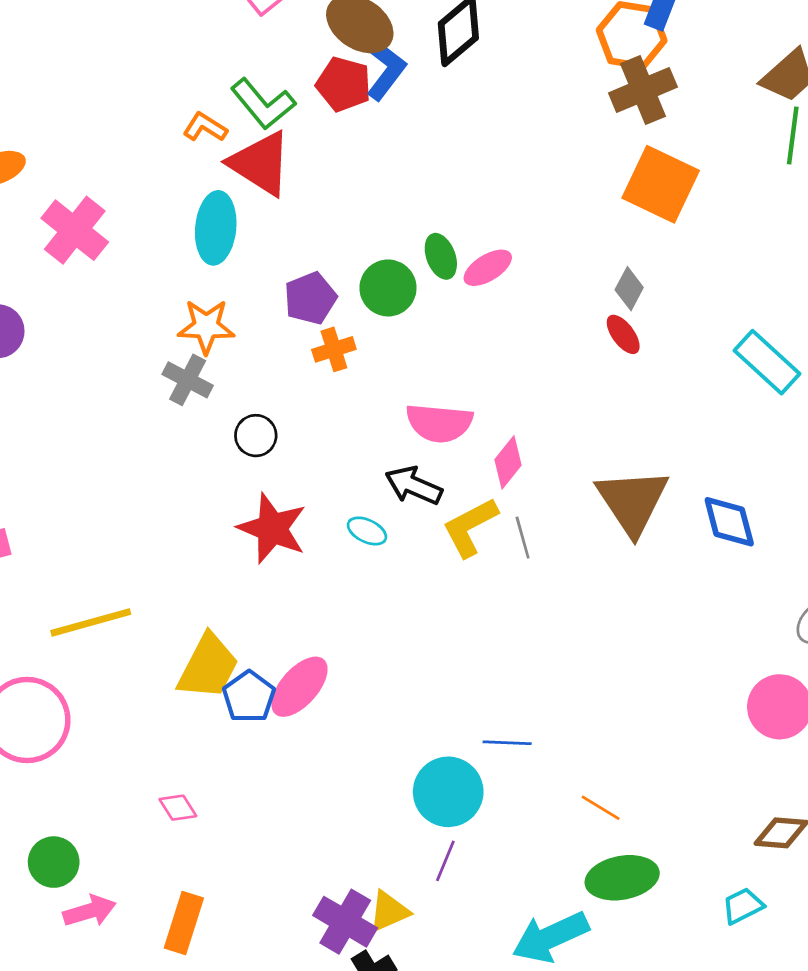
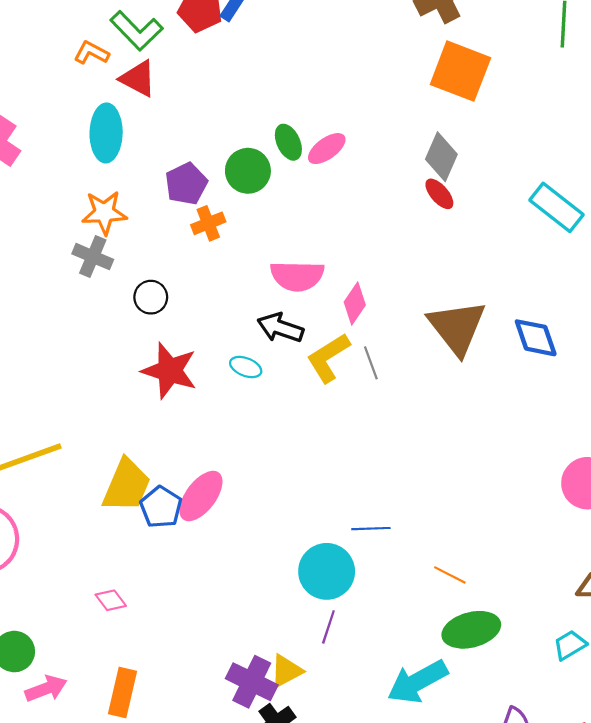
red triangle: (260, 163) -> (138, 79), size x0.7
gray diamond: (629, 289) -> (441, 157), size x1.4

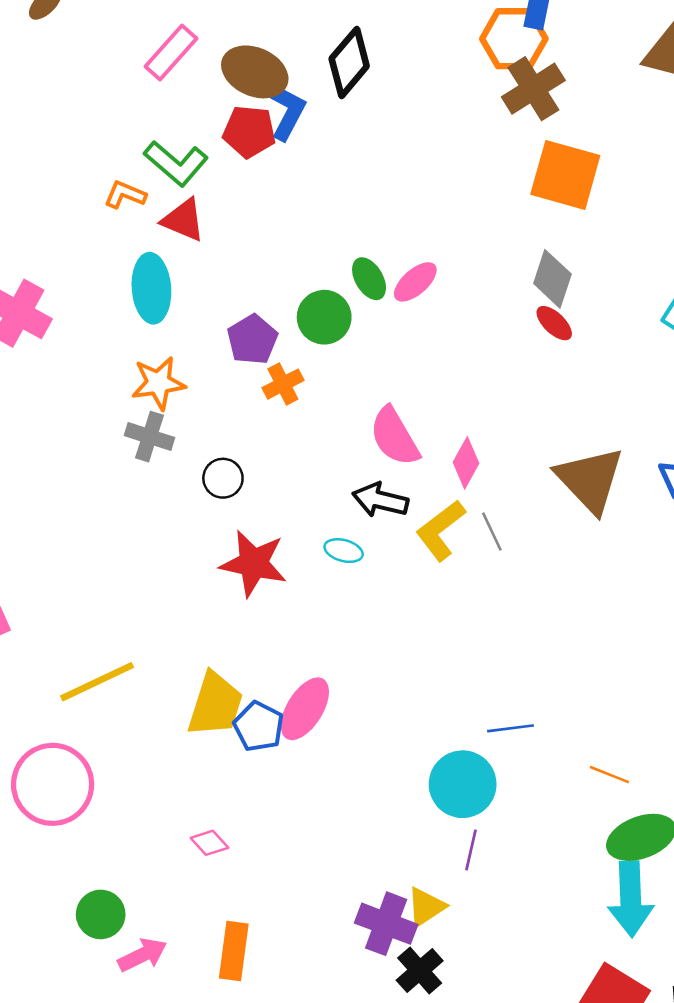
pink semicircle: (297, 276) -> (394, 437), turned 64
cyan arrow: (417, 682) -> (631, 899), moved, turned -58

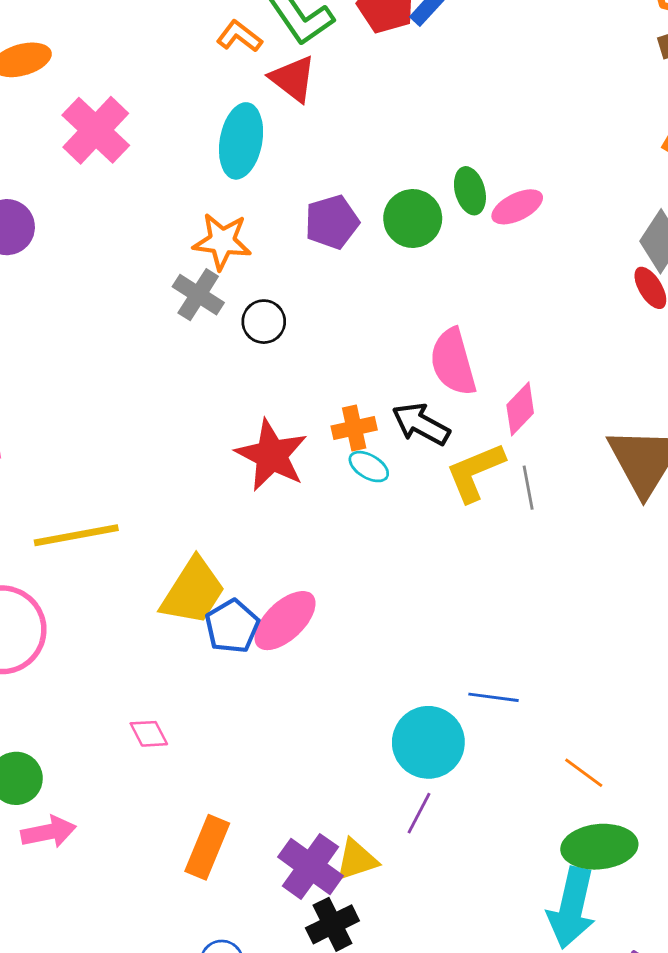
orange cross: (283, 384) -> (354, 428), moved
black circle: (223, 478) -> (264, 322), moved
orange rectangle: (234, 951) -> (207, 847), moved

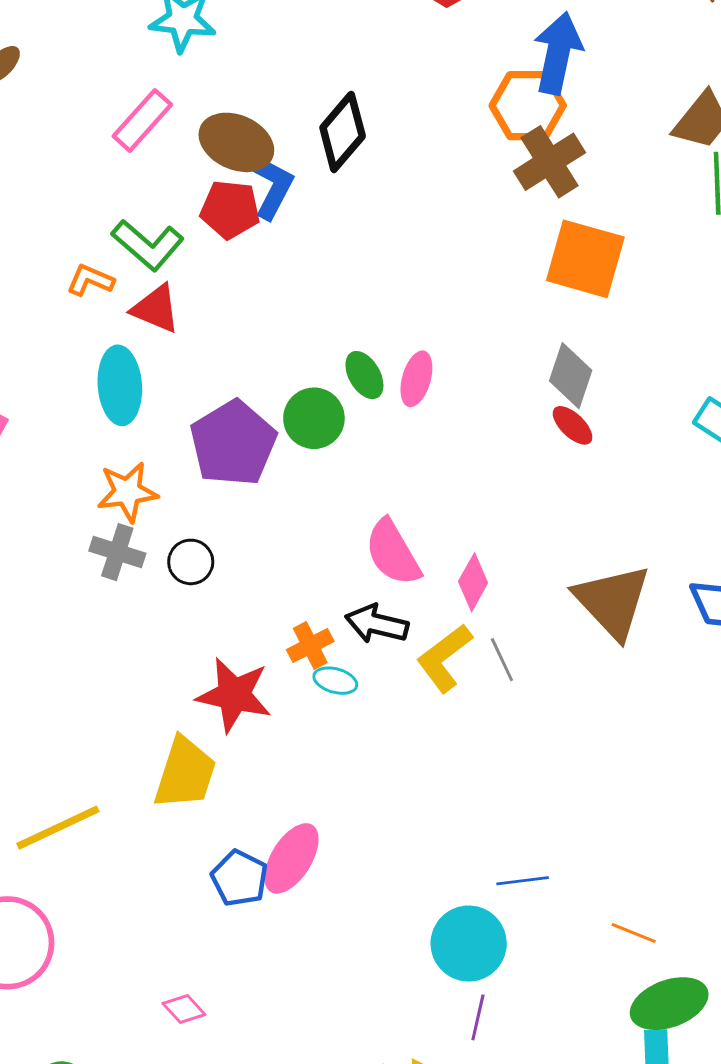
pink ellipse: (517, 207) -> (416, 379), turned -33
purple pentagon: (332, 222) -> (233, 443), size x1.5
yellow trapezoid: (193, 591) -> (185, 773), moved

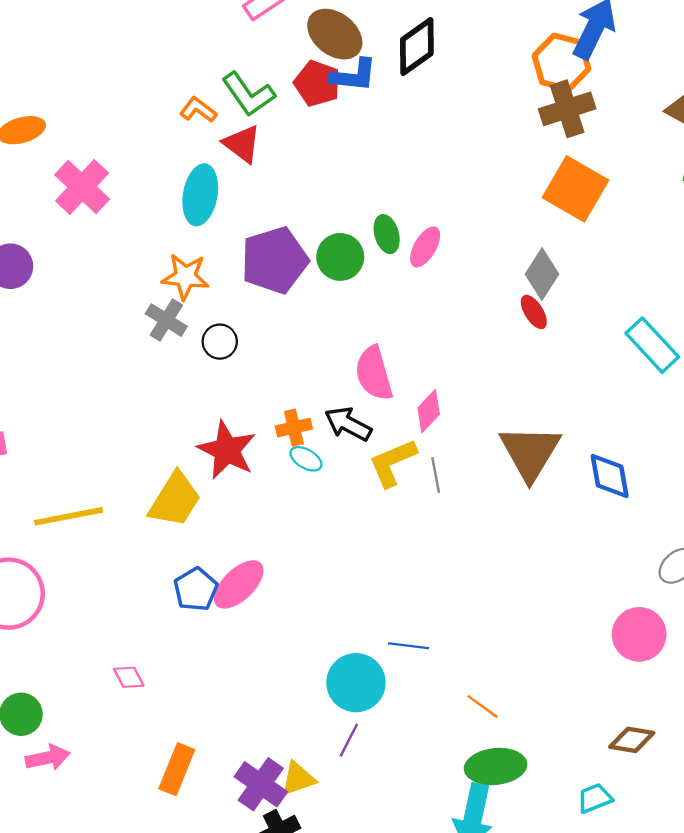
blue L-shape: (273, 188) -> (354, 75), turned 54

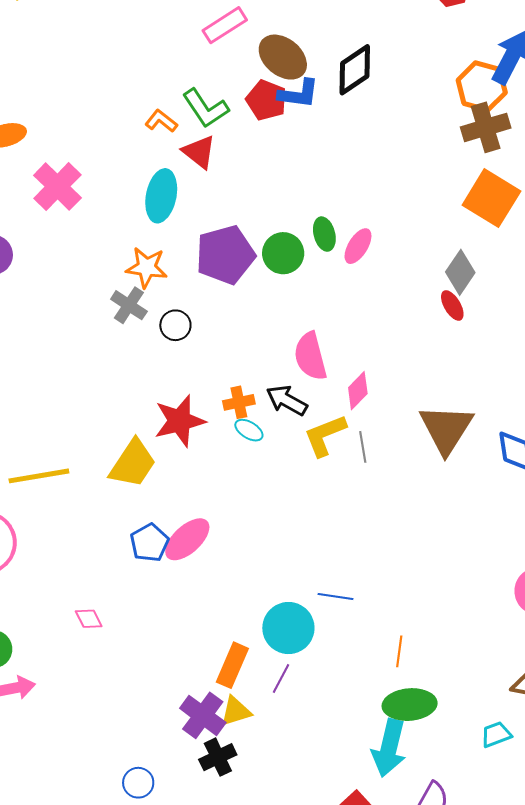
red star: (227, 450) -> (180, 421), turned 30
orange line: (482, 706) -> (399, 651), turned 60
orange rectangle: (177, 769) -> (232, 665), moved

